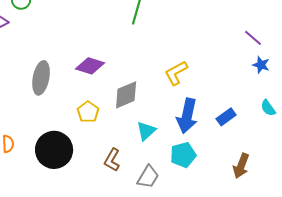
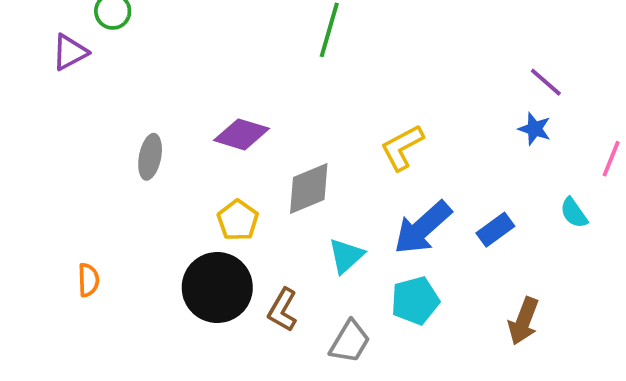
blue star: (261, 65) -> (535, 129), moved
gray ellipse: (41, 78) -> (150, 157), size x0.7
blue arrow: (187, 116) -> (423, 228), turned 36
black circle: (54, 150) -> (217, 287), moved

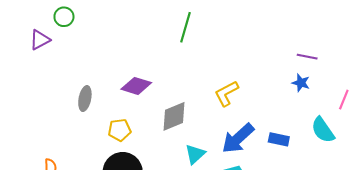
purple line: (546, 82) -> (307, 57), turned -30
cyan semicircle: (574, 213) -> (323, 130), size x1.5
yellow pentagon: (238, 220) -> (120, 130), moved, turned 30
blue rectangle: (495, 230) -> (279, 139), turned 48

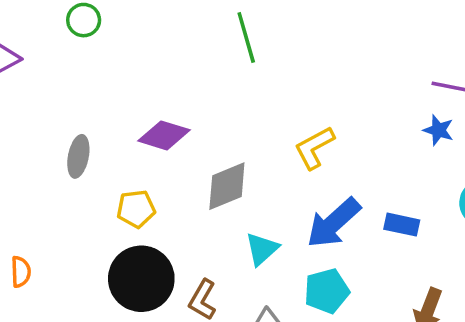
green circle: (64, 17) -> (84, 20), moved
green line: (186, 27) -> (246, 38), turned -32

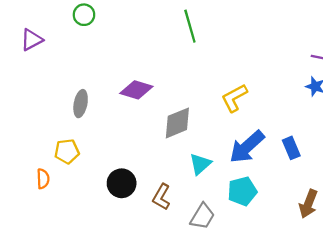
yellow pentagon: (136, 209) -> (67, 151), moved
blue rectangle: (402, 225) -> (291, 148), turned 55
black circle: (141, 279) -> (122, 183), size x0.7

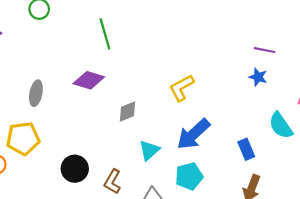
green line: (190, 26) -> (105, 34), moved
gray diamond: (177, 123) -> (128, 112), size x0.7
blue rectangle: (291, 148) -> (246, 149), moved
yellow pentagon: (67, 151) -> (23, 138), size x1.4

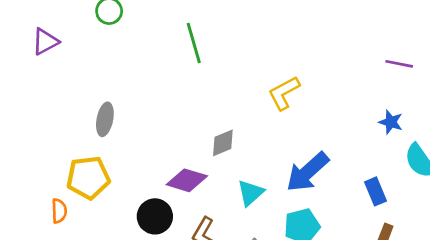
blue star: (258, 77) -> (391, 122), moved
purple diamond: (89, 80) -> (187, 180), moved
yellow L-shape: (182, 88) -> (284, 93), moved

